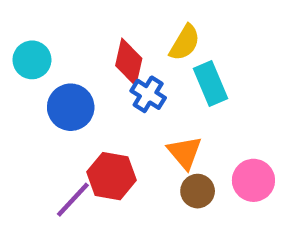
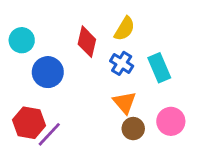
cyan rectangle: (210, 84) -> (159, 68), moved
blue cross: (148, 94) -> (122, 63), moved
red hexagon: (112, 176) -> (29, 123), moved

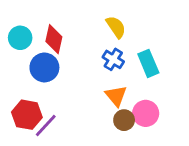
yellow semicircle: (125, 29) -> (116, 27), turned -65
red diamond: (87, 42) -> (54, 39), moved
pink circle: (171, 121) -> (146, 113), moved

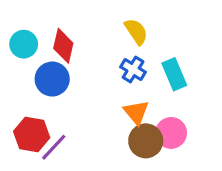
brown circle: (124, 120) -> (146, 141), size x1.4

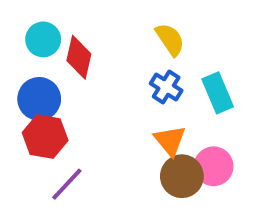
cyan circle: (24, 44) -> (43, 39), moved
blue circle: (52, 79) -> (39, 99), moved
red hexagon: (32, 135) -> (45, 137), moved

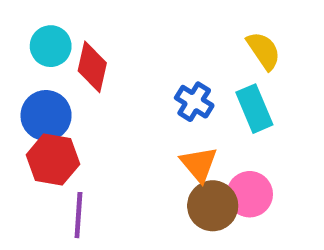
yellow semicircle: (170, 39) -> (264, 51), moved
purple line: (67, 184) -> (78, 215), turned -39

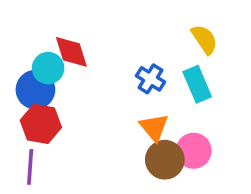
cyan circle: (51, 46) -> (48, 68), moved
red diamond: (92, 67) -> (71, 52), turned -30
purple line: (78, 215) -> (30, 167), moved

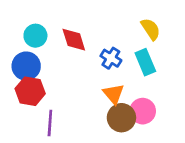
red diamond: (71, 52) -> (74, 40), moved
cyan circle: (48, 68) -> (35, 36), moved
purple line: (30, 167) -> (50, 123), moved

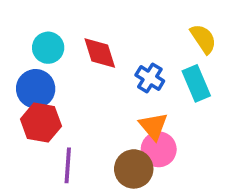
pink circle: (143, 111) -> (159, 149), moved
brown circle: (121, 118) -> (134, 169), moved

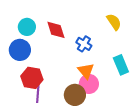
cyan rectangle: (196, 83) -> (121, 65), moved
red hexagon: (41, 123) -> (32, 78), moved

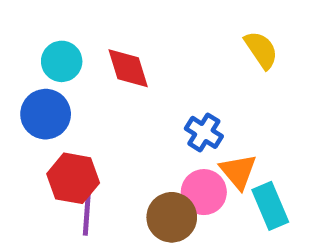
blue cross: (84, 44) -> (204, 132), moved
cyan rectangle: (121, 65) -> (270, 206), moved
orange triangle: (86, 71) -> (238, 171), moved

